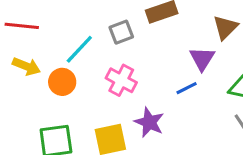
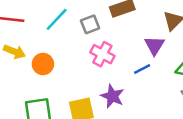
cyan line: (79, 49) -> (57, 19), moved
pink cross: (121, 80) -> (102, 54), moved

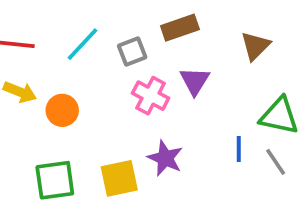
purple triangle: (154, 45) -> (195, 81), moved
blue line: (142, 69) -> (239, 149), moved, turned -63

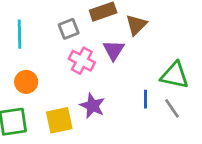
cyan line: (82, 44) -> (19, 34), moved, turned -44
brown triangle: (255, 46) -> (136, 25), moved
orange circle: (62, 110) -> (26, 82), moved

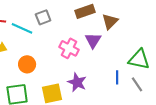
gray square: (69, 29) -> (43, 17), moved
cyan line: (19, 34) -> (22, 28), turned -65

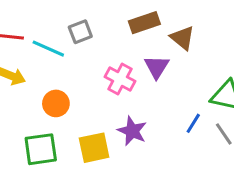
brown triangle: (110, 21) -> (183, 38), turned -36
blue line: (117, 77) -> (193, 123), turned 32

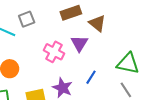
blue line: (193, 123) -> (91, 77), moved

